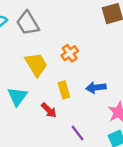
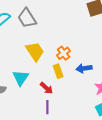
orange cross: (70, 53) -> (64, 53), moved
purple line: (78, 133) -> (47, 107), moved, turned 40

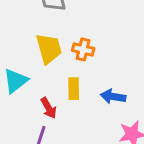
orange cross: (64, 53) -> (83, 49), moved, turned 32

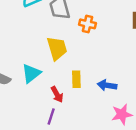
orange cross: (83, 49) -> (87, 24), moved

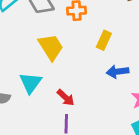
yellow rectangle: (76, 79) -> (104, 40), moved, turned 42

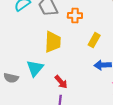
yellow trapezoid: (51, 47) -> (53, 42), turned 30

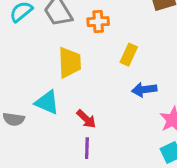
cyan triangle: (35, 68) -> (47, 102), turned -42

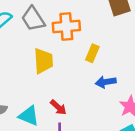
orange cross: (98, 22) -> (66, 26), size x1.5
cyan triangle: (47, 102) -> (29, 116), moved

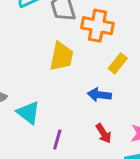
blue arrow: (106, 82) -> (99, 95), moved
red arrow: (58, 107) -> (103, 133), moved

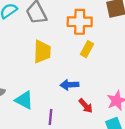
orange cross: (97, 26) -> (80, 22), moved
blue arrow: (99, 95) -> (69, 85), moved

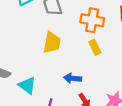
yellow rectangle: (87, 49) -> (95, 47), turned -64

